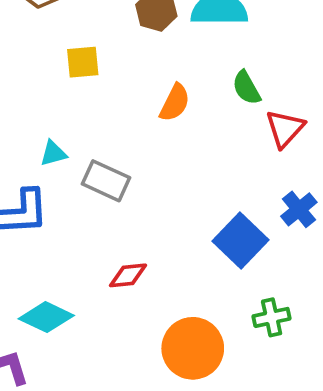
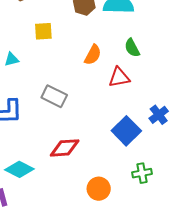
red triangle: (285, 129) -> (119, 77), moved, turned 35
cyan triangle: (53, 153) -> (12, 59), moved
red diamond: (128, 275) -> (65, 148), size x1.4
orange circle: (193, 348) -> (99, 189), size x0.7

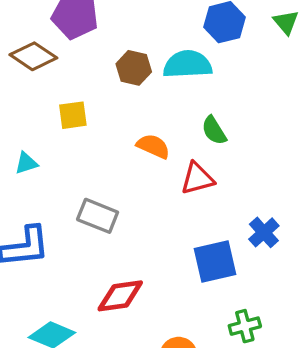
orange semicircle: (93, 55) -> (153, 146), turned -90
blue square: (126, 131) -> (215, 261), turned 36

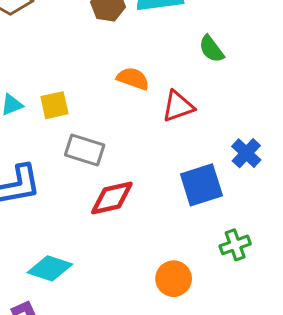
yellow square: (73, 115) -> (54, 105), moved
green semicircle: (214, 130) -> (211, 49), moved
red diamond: (120, 296) -> (112, 198), moved

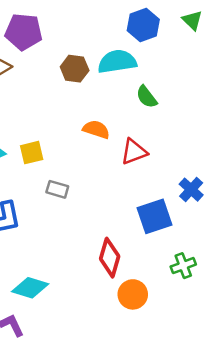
green semicircle: (211, 49) -> (147, 97), moved
gray rectangle: (85, 150) -> (57, 189), size x0.7
red diamond: (112, 198) -> (110, 258), moved, turned -60

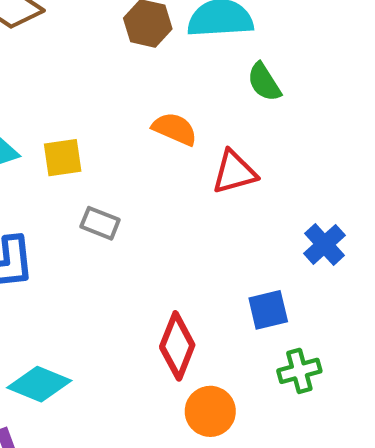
blue square: (154, 216) -> (268, 310), moved, size x0.7

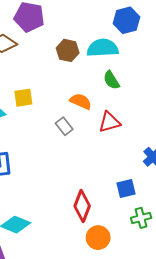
green semicircle: (264, 82) -> (111, 80), moved
yellow square: (63, 158) -> (23, 98), moved
gray rectangle: (100, 223) -> (64, 126), moved, turned 30

